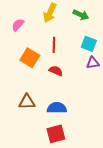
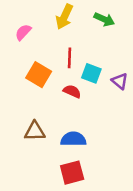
cyan square: (89, 44) -> (91, 73), moved
purple triangle: (93, 63) -> (120, 81), turned 48

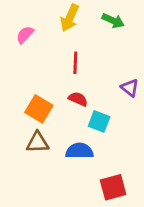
cyan square: (91, 73) -> (99, 121), moved
orange square: (39, 75) -> (39, 109), moved
red square: (72, 173) -> (113, 187), moved

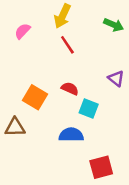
green arrow: (113, 21) -> (114, 25), moved
red line: (75, 63) -> (67, 45), moved, turned -36
brown triangle: (37, 142) -> (15, 127), moved

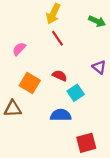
pink semicircle: (22, 31) -> (19, 49), moved
cyan square: (89, 109) -> (76, 93), turned 35

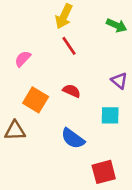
cyan square: (76, 93) -> (110, 115), moved, turned 35
blue semicircle: (61, 115) -> (73, 138), turned -144

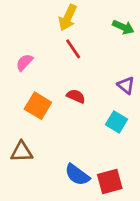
cyan square: (110, 115) -> (117, 122), turned 30
brown triangle: (15, 131) -> (22, 152), moved
blue semicircle: (73, 138) -> (77, 175), moved

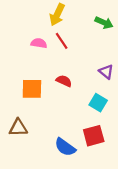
pink semicircle: (24, 62) -> (39, 43), moved, turned 56
orange square: (38, 106) -> (32, 89), turned -30
red square: (110, 182) -> (94, 136), moved

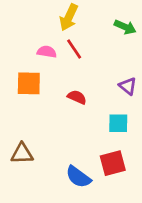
orange square: (32, 89) -> (29, 83), moved
cyan square: (98, 103) -> (118, 123), turned -30

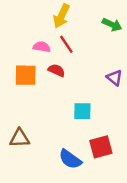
red semicircle: (77, 97) -> (56, 70), moved
cyan square: (118, 123) -> (82, 111), moved

